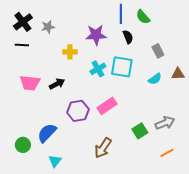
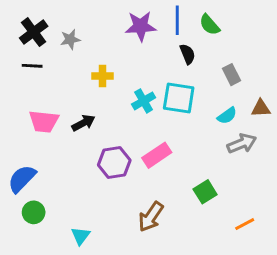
purple star: (96, 35) -> (141, 26), moved
gray arrow: (165, 123) -> (242, 143), moved
blue semicircle: (47, 133) -> (22, 179), moved

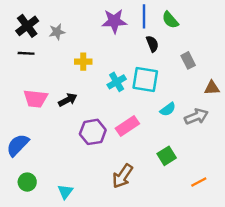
cyan semicircle: (227, 116) -> (168, 109), moved
green circle: (34, 212) -> (27, 182), moved

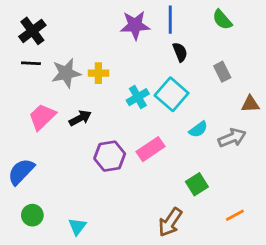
green semicircle: (170, 20) -> (222, 20), moved
gray star: (57, 32) -> (66, 73), moved, size x1.5
cyan square: (145, 80) -> (172, 94), turned 32
pink trapezoid: (36, 99) -> (42, 117), turned 130
brown arrow: (123, 176) -> (170, 222), moved

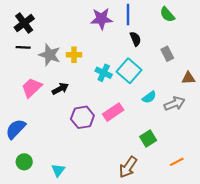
gray star: (66, 73) -> (50, 55), turned 30
cyan cross: (138, 97) -> (104, 73), turned -35

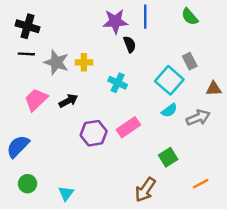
black cross: (24, 23) -> (28, 26), turned -36
black semicircle: (135, 39) -> (130, 44), moved
cyan square: (129, 71) -> (169, 80), moved

